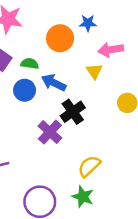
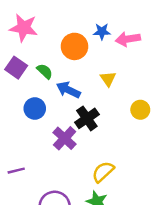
pink arrow: (111, 50) -> (128, 39), moved
green semicircle: (30, 64) -> (45, 71), turned 35
blue circle: (25, 90) -> (35, 108), moved

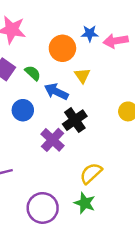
yellow triangle: (108, 79) -> (82, 76), moved

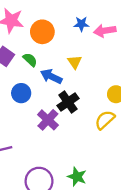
orange circle: (62, 48) -> (42, 32), moved
yellow semicircle: (91, 173) -> (105, 120), moved

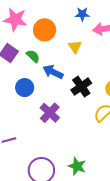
blue star: (81, 24) -> (82, 14), moved
yellow triangle: (75, 62) -> (75, 47), moved
black cross: (68, 102) -> (81, 87), moved

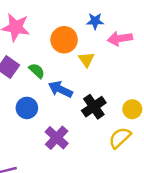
orange circle: (45, 30) -> (64, 40), moved

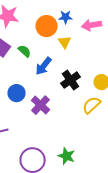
blue star: (95, 21) -> (66, 17), moved
blue arrow: (60, 89) -> (44, 66), turned -78
blue circle: (27, 108) -> (17, 93), moved

